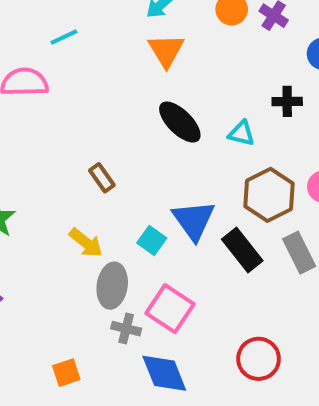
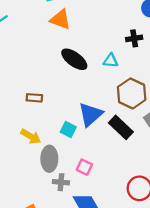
orange triangle: (166, 50) -> (60, 19), turned -30
brown rectangle: (102, 178) -> (34, 98), turned -42
blue triangle: (194, 220) -> (90, 114), turned 32
pink square: (170, 309) -> (84, 167), size x0.6

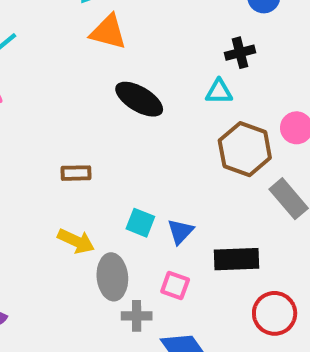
cyan triangle: (111, 61) -> (219, 92), moved
blue triangle: (90, 114) -> (180, 231), moved, size x0.6
black rectangle: (121, 127) -> (237, 259), moved, turned -40

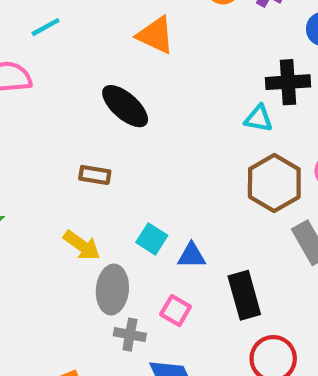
black cross: (240, 53) -> (288, 82), size x1.4
black ellipse: (139, 99) -> (125, 106), moved
blue triangle: (180, 231) -> (192, 256), turned 36
black rectangle: (237, 259) -> (244, 295), turned 66

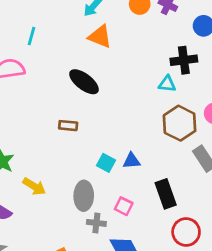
cyan line: (46, 27) -> (32, 36), turned -42
yellow arrow: (82, 245) -> (34, 186), moved
blue triangle: (192, 256) -> (132, 161), moved

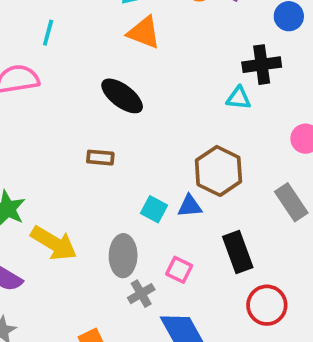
brown hexagon: (180, 123) -> (218, 171), moved
yellow arrow: (34, 186) -> (54, 243), size x1.4
gray cross: (96, 223) -> (141, 294), turned -36

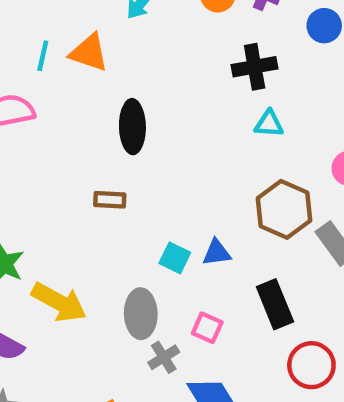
orange triangle: (144, 32) -> (89, 53), moved
black cross: (262, 65) -> (255, 67), moved
black ellipse: (122, 96) -> (132, 127), turned 54
brown hexagon: (218, 171) -> (284, 209), moved

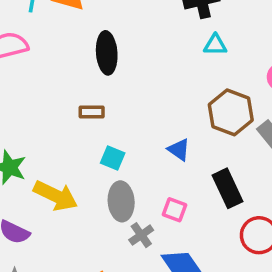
blue triangle: (217, 253) -> (179, 150), turned 45
cyan square: (175, 258) -> (113, 158), moved

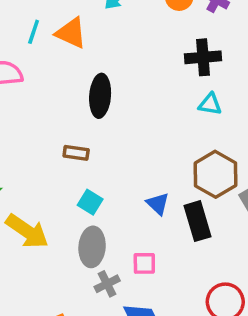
black rectangle: (227, 188) -> (198, 221), moved
pink square: (175, 210) -> (144, 263), turned -30

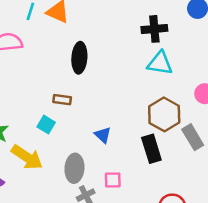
cyan triangle: (210, 104) -> (160, 63), size x1.5
cyan square: (90, 202) -> (46, 125), moved
blue triangle: (158, 204) -> (103, 135), moved

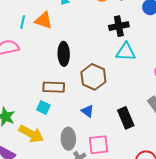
brown rectangle: (62, 100) -> (54, 87), size x1.5
brown hexagon: (164, 114) -> (93, 77), moved
pink square: (113, 180) -> (99, 145), size x1.5

